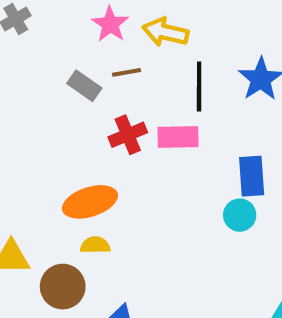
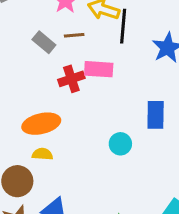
black line: (199, 86) -> (123, 26), moved
pink rectangle: (178, 137) -> (99, 69), moved
cyan circle: (240, 215) -> (120, 144), moved

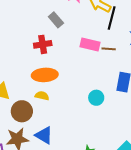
brown line: (74, 35) -> (109, 49), moved
red cross: (71, 79) -> (43, 44), moved

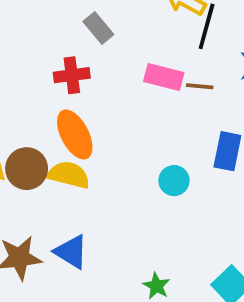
orange ellipse: (45, 75) -> (75, 135), turned 65
yellow semicircle: (42, 96) -> (69, 175), size x1.5
brown circle: (22, 111) -> (27, 169), moved

